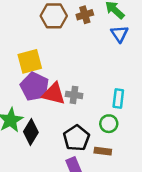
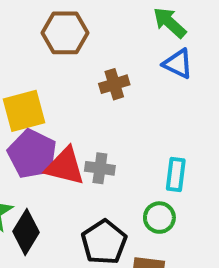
brown cross: (85, 15) -> (114, 84), moved
blue triangle: (120, 34) -> (178, 64), turned -30

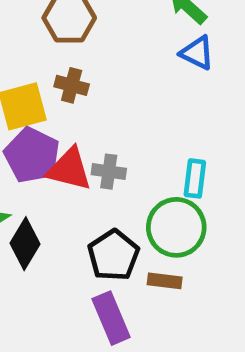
brown cross: (114, 84) -> (72, 85), moved, turned 32
green circle: (159, 218) -> (176, 227), size x1.6

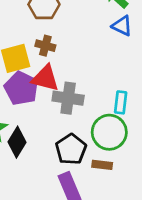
red triangle: (69, 169) -> (45, 78), moved
gray cross: (109, 172) -> (68, 98), size x1.5

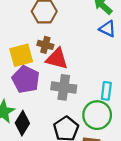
red triangle: (45, 78) -> (57, 59), moved

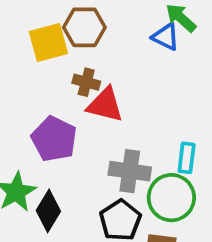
blue triangle: (107, 29) -> (166, 37), moved
yellow square: (21, 55) -> (48, 42), moved
gray cross: (64, 87) -> (130, 171), moved

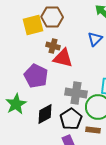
blue triangle: (166, 37) -> (95, 39), moved, turned 49
black diamond: (48, 211) -> (45, 114), moved, turned 30

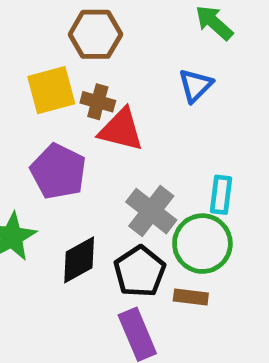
yellow square: (33, 25) -> (51, 90), moved
gray cross: (76, 93) -> (151, 211), turned 30

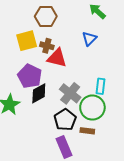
black diamond: (79, 260) -> (39, 93), moved

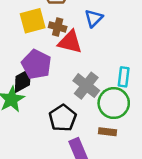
blue triangle: (89, 39) -> (94, 18), moved
black diamond: (39, 93) -> (23, 81), moved
black pentagon: (65, 120) -> (63, 118), moved

